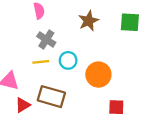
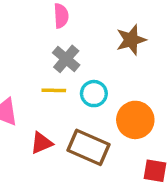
brown rectangle: (51, 97) -> (88, 147), moved
red triangle: (23, 105) -> (42, 143), moved

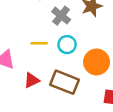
gray cross: (66, 59) -> (61, 16), moved

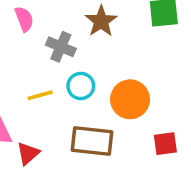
red triangle: (32, 80) -> (28, 153), moved

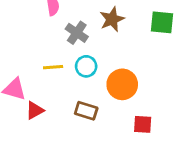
brown rectangle: (92, 141) -> (86, 111), size x0.7

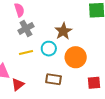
brown star: (112, 19) -> (63, 31), moved
gray cross: (77, 33) -> (26, 28), moved, turned 35

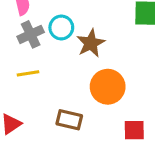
cyan circle: (49, 49) -> (61, 27), moved

